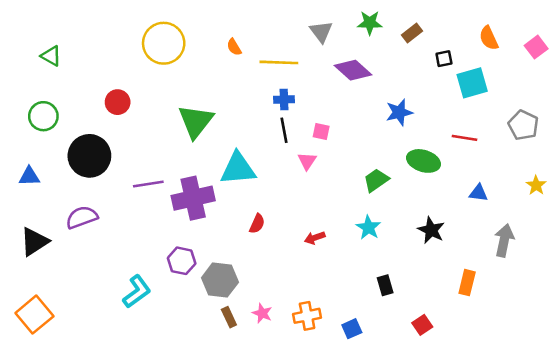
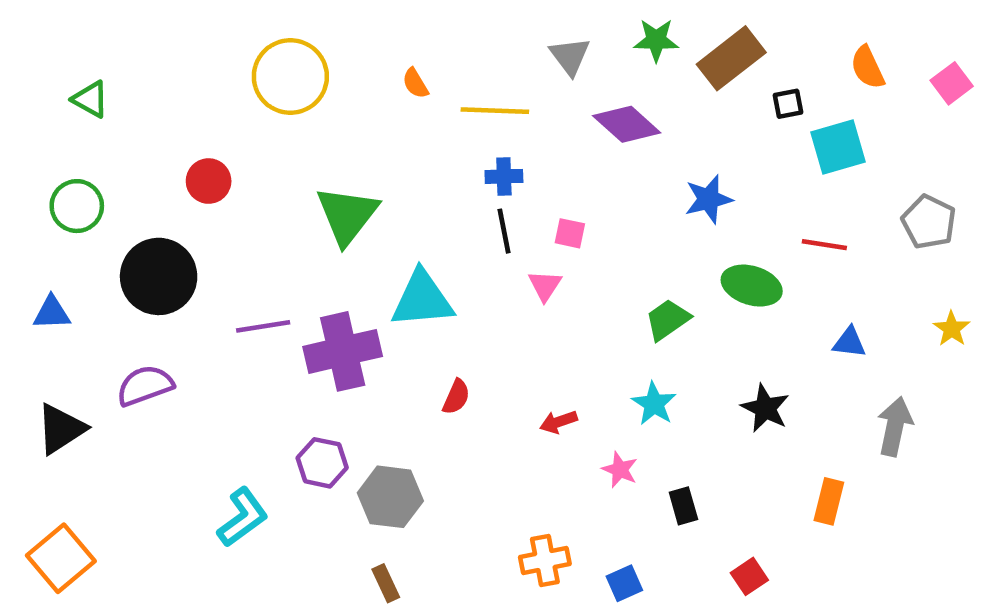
brown rectangle: (412, 33) -> (731, 58), size x1.8
pink star: (262, 313) -> (620, 470), moved
brown rectangle: (229, 317) -> (386, 583), moved

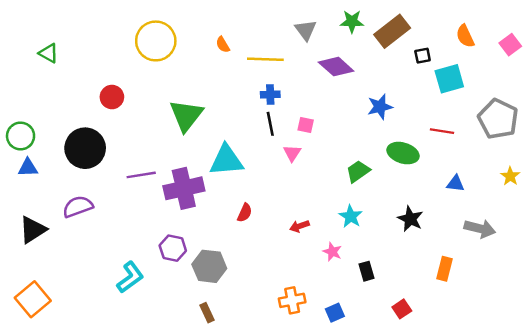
green circle: (77, 206) -> (21, 136), moved
gray pentagon: (929, 222) -> (498, 119), size x1.4
gray arrow: (895, 426) -> (480, 229), turned 92

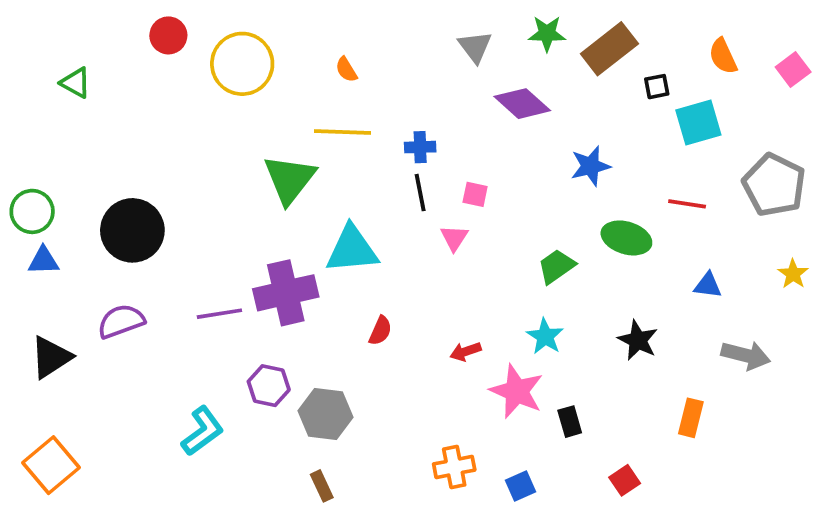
yellow line: (265, 59) -> (343, 132), moved
red circle: (112, 97) -> (168, 35), moved
purple line: (141, 175) -> (219, 314), moved
pink star: (332, 252) -> (517, 391), size x1.8

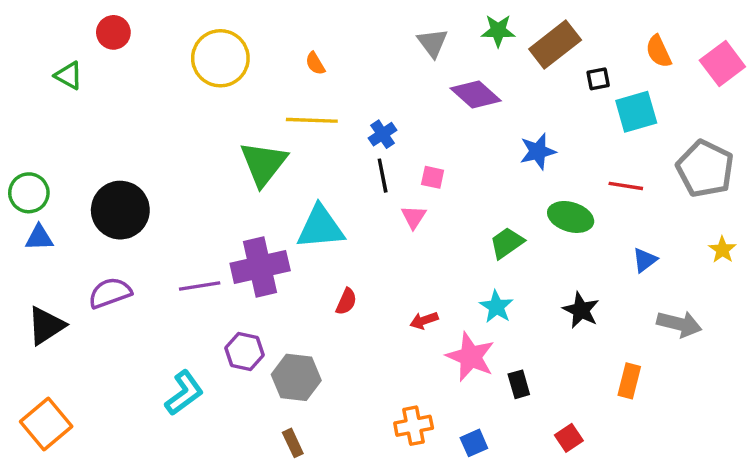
red circle: (168, 35) -> (113, 32), moved
pink square: (793, 69) -> (722, 63), size x1.4
blue cross: (420, 147) -> (383, 134), turned -32
blue triangle: (708, 285) -> (645, 260), turned -44

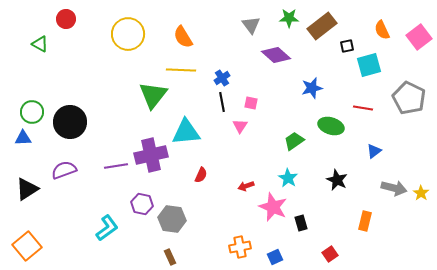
orange semicircle: (315, 63) -> (183, 37), size x1.6
green circle: (29, 193) -> (32, 112), moved
yellow star: (722, 250) -> (421, 193), moved

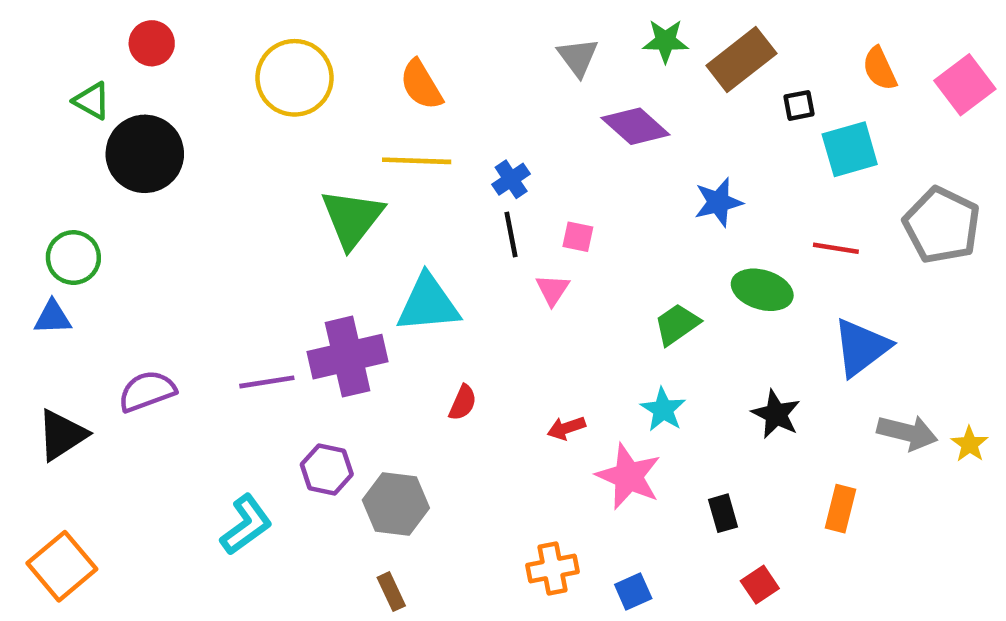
black circle: (70, 122) -> (145, 154), moved
blue triangle: (374, 151) -> (861, 347), size x1.8
black rectangle: (301, 223) -> (723, 513), moved

